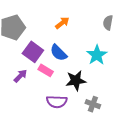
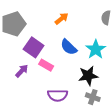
blue semicircle: (58, 53) -> (69, 47), moved
black star: (76, 81) -> (88, 76), moved

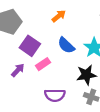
pink rectangle: (46, 65) -> (43, 64), turned -64

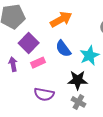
orange arrow: (59, 16) -> (61, 19), size x1.5
purple arrow: (18, 70) -> (13, 64), turned -64

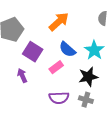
pink rectangle: (38, 63) -> (56, 67), moved
gray cross: (78, 102) -> (86, 100), moved

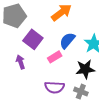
blue semicircle: (67, 49) -> (67, 40), turned 84

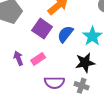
purple square: (33, 39) -> (42, 29), moved
pink rectangle: (55, 57) -> (38, 59), moved

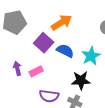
blue semicircle: (65, 34) -> (65, 51), turned 72

